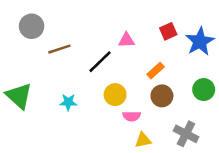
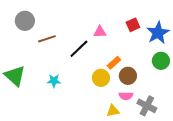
orange rectangle: (156, 71) -> (114, 63), moved
green circle: (204, 90) -> (161, 61), moved
yellow circle: (115, 95) -> (101, 78), moved
pink semicircle: (132, 116) -> (126, 96), moved

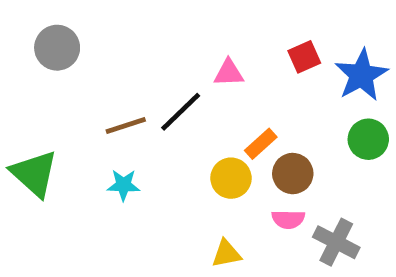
brown line: (47, 39) -> (126, 125), moved
yellow triangle: (113, 111) -> (226, 254), moved

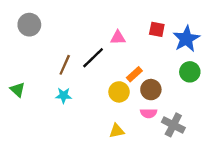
red square: (304, 57) -> (157, 29), turned 35
brown line: (126, 125) -> (65, 65), turned -48
green triangle: (34, 174) -> (18, 90), size x0.6

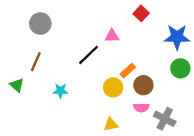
gray circle: (29, 25) -> (40, 24), moved
red square: (157, 29) -> (141, 13), moved, turned 32
blue star: (186, 39) -> (177, 37), turned 30
brown line: (65, 65) -> (36, 62), moved

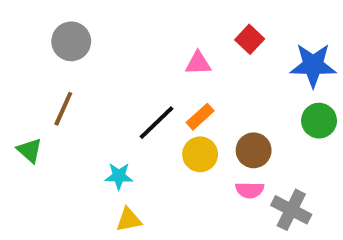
red square: (141, 13) -> (250, 39), moved
black line: (89, 55) -> (156, 123), moved
orange rectangle: (128, 71) -> (200, 117), moved
cyan star: (60, 91) -> (119, 176), moved
yellow triangle: (111, 124) -> (129, 220), moved

